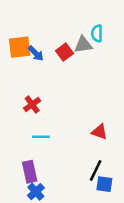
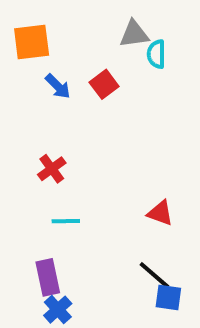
gray triangle: (83, 45) -> (134, 34), moved
orange square: (20, 47) -> (32, 42), moved
black line: (96, 170) -> (154, 275), turned -75

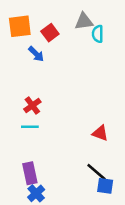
red square: (104, 84) -> (50, 33), moved
cyan line: (66, 221) -> (30, 127), moved

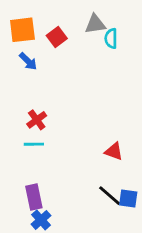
blue arrow: (36, 54) -> (28, 61), moved
blue square: (105, 186) -> (128, 198), moved

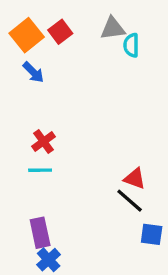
orange square: (22, 30) -> (27, 35), turned -32
red square: (57, 37) -> (60, 32), moved
black line: (110, 196) -> (130, 201), moved

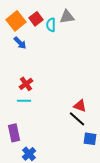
cyan semicircle: (131, 45) -> (51, 25), moved
purple rectangle: (40, 233) -> (14, 133), moved

